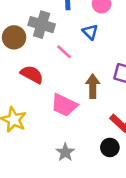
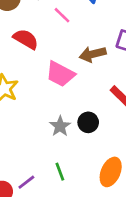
brown arrow: (93, 86) -> (93, 54), turned -105
black circle: (110, 147) -> (88, 122), moved

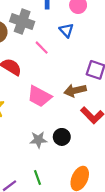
brown arrow: (93, 54) -> (75, 91), moved
gray star: (60, 126) -> (38, 140), turned 30

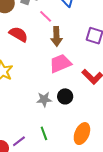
brown arrow: (75, 91) -> (56, 36), moved, turned -78
pink trapezoid: (39, 96) -> (60, 63), moved, turned 130

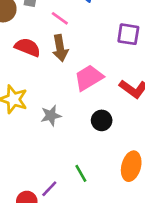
brown arrow: (56, 36) -> (60, 48), moved
gray star: (44, 99) -> (51, 116), moved

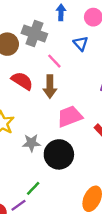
black circle: (102, 120) -> (59, 154), moved, size x1.6
green line: (81, 173) -> (33, 188), moved, turned 63

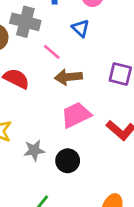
brown arrow: (50, 87) -> (68, 77), moved, turned 90
black circle: (59, 154) -> (68, 161), size x0.7

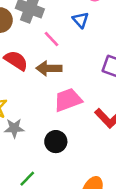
brown arrow: (68, 77) -> (49, 68), moved
gray star: (34, 150) -> (14, 128), moved

